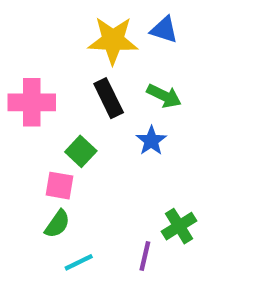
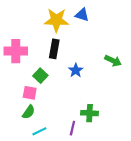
green arrow: (164, 96) -> (113, 61), moved
black rectangle: (109, 98) -> (54, 49), turned 36
green cross: (179, 226) -> (90, 113), turned 35

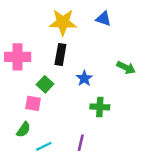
blue triangle: (82, 15) -> (103, 19), moved
green semicircle: (29, 112) -> (24, 130), moved
green cross: (90, 113) -> (100, 107), moved

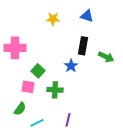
yellow star: (63, 22) -> (53, 19), size x0.6
black rectangle: (60, 54) -> (83, 46), moved
green cross: (100, 107) -> (55, 90), moved

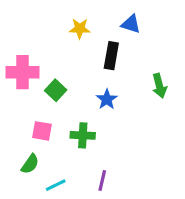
black rectangle: (83, 46) -> (111, 56), moved
green arrow: (106, 57) -> (159, 86), turned 49
green square: (38, 71) -> (56, 90), moved

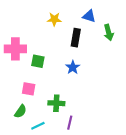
green arrow: (159, 86) -> (109, 33), moved
green square: (56, 90) -> (38, 61), turned -32
green cross: (83, 135) -> (56, 103), moved

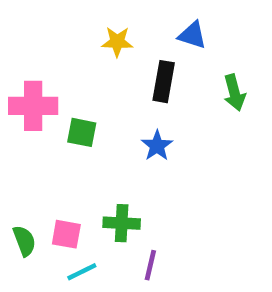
green arrow: (109, 33) -> (234, 93), moved
pink square: (29, 89) -> (66, 234), moved
green semicircle: (20, 111) -> (24, 241), moved, turned -56

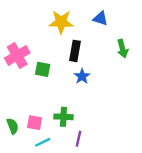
yellow star: (117, 42) -> (61, 22), size x1.5
black rectangle: (164, 82) -> (75, 51), moved
pink cross: (33, 106) -> (17, 56), turned -30

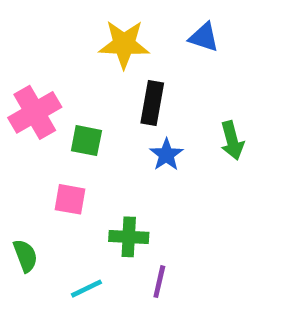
green arrow: (122, 49) -> (232, 141), moved
pink square: (35, 123) -> (70, 199), moved

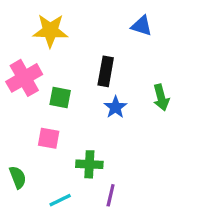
yellow star: (124, 44) -> (50, 31), moved

